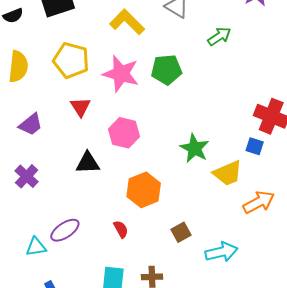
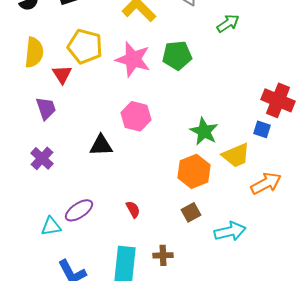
red triangle: (80, 107) -> (62, 74), moved
purple trapezoid: (31, 124) -> (46, 108), turned -70
orange hexagon: (144, 190) -> (194, 171), moved

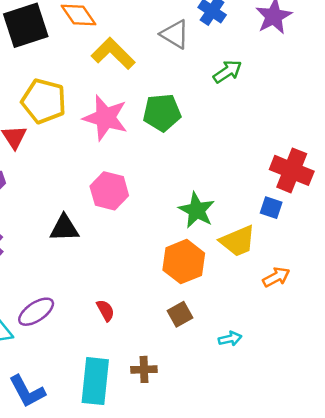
orange arrow: (266, 183) -> (276, 277), size x0.7
cyan arrow: (230, 231) -> (230, 339), size x0.6

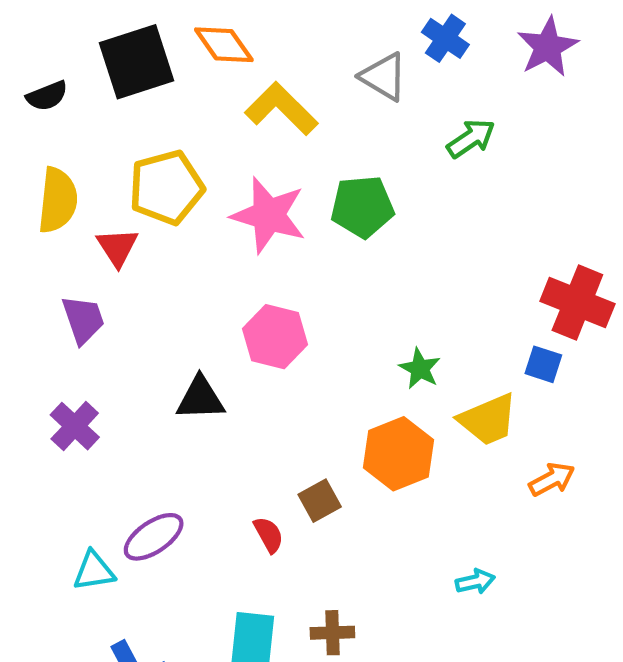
yellow pentagon: (44, 101) -> (166, 187), turned -30
green star: (197, 210) -> (420, 369), size x0.7
brown square: (180, 314) -> (320, 501), moved

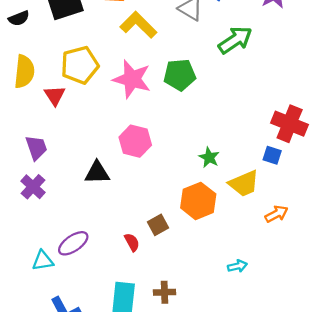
green arrow: (471, 138) -> (235, 40), size x1.4
purple trapezoid: (83, 320) -> (36, 148), moved

